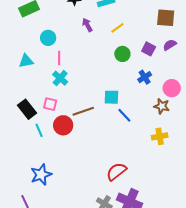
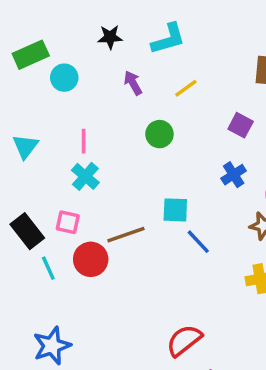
cyan circle: (48, 38) -> (64, 78), moved
green circle: (122, 54) -> (159, 134), moved
cyan triangle: (26, 61) -> (25, 146), turned -42

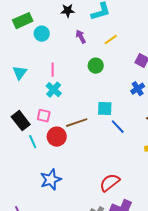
blue star: (52, 346) -> (51, 180), moved

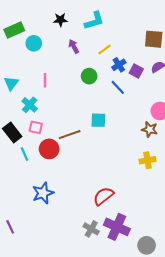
blue cross: (138, 89) -> (119, 65), moved
cyan cross: (54, 90) -> (30, 105), moved
blue line: (118, 127) -> (118, 87), moved

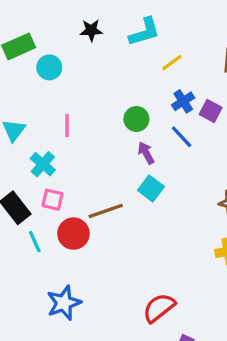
purple arrow: (74, 46) -> (146, 153), moved
yellow line: (104, 49) -> (172, 63), moved
cyan square: (98, 120) -> (151, 188), turned 35

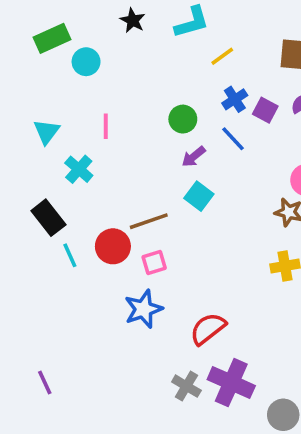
black star: (91, 30) -> (133, 20), turned 30
purple arrow: (146, 153) -> (194, 157), turned -100
pink square: (53, 200) -> (154, 262), moved, turned -30
blue star: (64, 303) -> (143, 309), moved

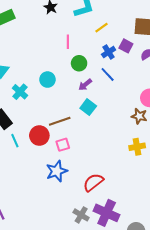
cyan circle: (86, 62) -> (47, 80), moved
purple square: (265, 110) -> (126, 46), moved
pink line: (106, 126) -> (68, 42), moved

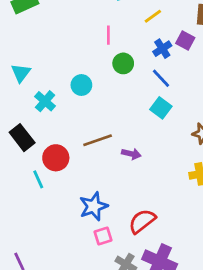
purple arrow: (85, 85) -> (131, 154), moved, turned -128
cyan square: (88, 107) -> (161, 108), moved
red circle: (39, 136) -> (56, 158), moved
cyan line: (15, 141) -> (38, 179), moved
pink square: (63, 145) -> (103, 236), moved

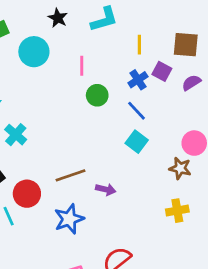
yellow line: (153, 16) -> (139, 45), moved, turned -54
cyan circle: (81, 85) -> (34, 52), moved, size x1.4
blue star: (94, 206) -> (69, 219), moved

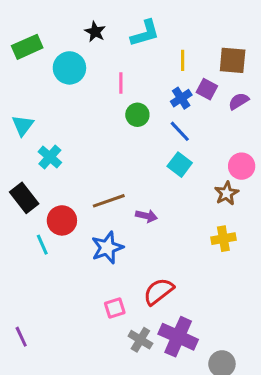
brown star: (180, 168) -> (226, 193), turned 30

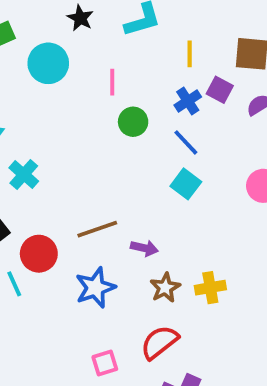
brown star: (226, 193) -> (165, 288), moved
yellow cross: (223, 239) -> (210, 288), moved

